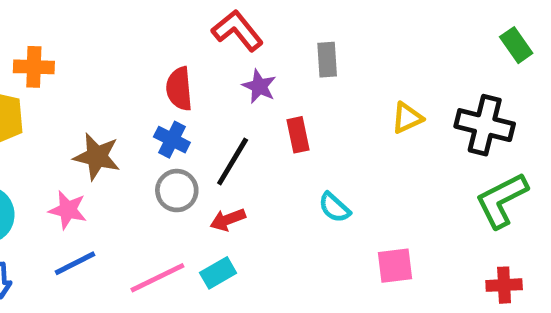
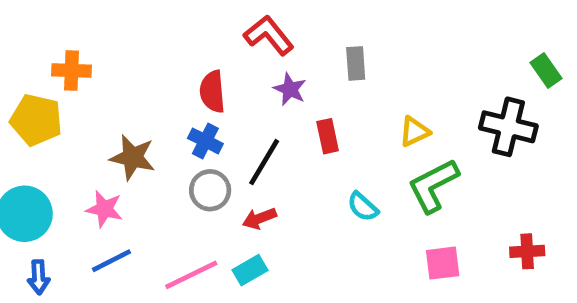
green rectangle: (516, 45) -> (546, 70), moved
yellow triangle: (407, 118) -> (414, 132), moved
green L-shape: (502, 200) -> (433, 186), moved
pink square: (395, 266) -> (443, 263), moved
red cross: (504, 285) -> (527, 251), moved

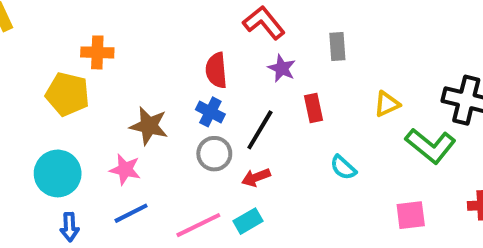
green L-shape: (433, 186) -> (431, 146), moved, turned -114

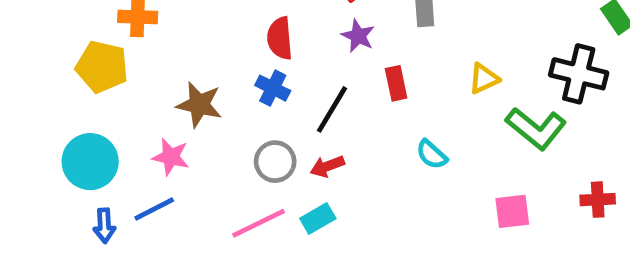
gray circle: (214, 154) -> (275, 162), moved
blue line: (131, 213) -> (154, 209), moved

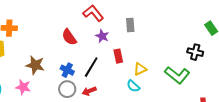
red semicircle: (280, 38) -> (69, 37), turned -30
black cross: (579, 74) -> (195, 52), size x0.7
yellow triangle: (484, 79) -> (140, 69), moved
blue cross: (273, 88) -> (67, 70), moved

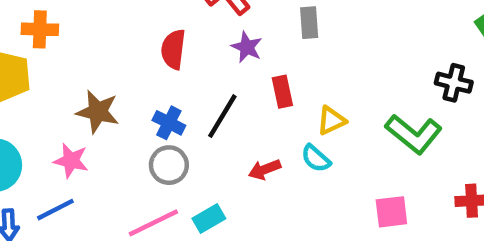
red semicircle: (69, 37) -> (173, 49), turned 42
red arrow: (89, 91) -> (265, 170), moved

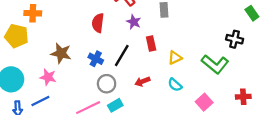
cyan semicircle: (316, 158) -> (175, 85), moved
gray circle: (169, 165) -> (107, 84), moved
pink square: (391, 212) -> (204, 102), turned -35

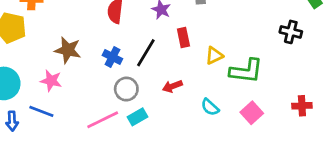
green L-shape: (215, 64) -> (246, 71), moved, turned -32
cyan semicircle: (175, 85) -> (210, 107), moved
blue line: (40, 101) -> (41, 111), turned 48

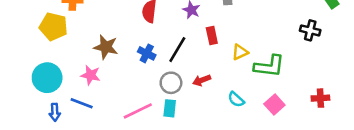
gray circle: (126, 89) -> (171, 83), moved
cyan rectangle: (137, 117) -> (170, 108), turned -54

